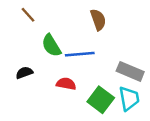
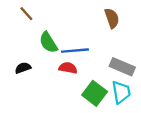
brown semicircle: (98, 20) -> (112, 18), moved
red semicircle: (66, 84) -> (68, 68), moved

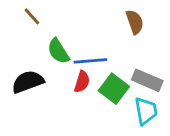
black semicircle: (23, 68) -> (28, 82), size x1.6
red semicircle: (68, 68) -> (82, 82), turned 96
green square: (95, 93) -> (114, 89), moved

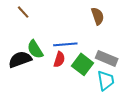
green semicircle: (58, 51) -> (35, 49), moved

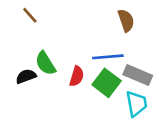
blue line: (65, 44) -> (108, 57), moved
black semicircle: (20, 59) -> (26, 76), size x0.7

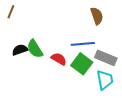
brown line: (30, 15) -> (11, 12), moved, turned 64
black semicircle: (26, 76) -> (20, 50), moved
red semicircle: (77, 76) -> (59, 59), turned -77

